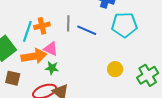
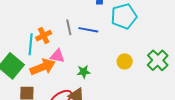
green star: (52, 68) -> (84, 72), moved

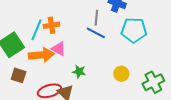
gray line: (69, 27) -> (96, 18), moved

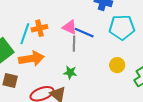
gray line: (96, 18) -> (74, 44), moved
pink triangle: (59, 49) -> (70, 27), moved
yellow circle: (121, 74) -> (117, 65), moved

